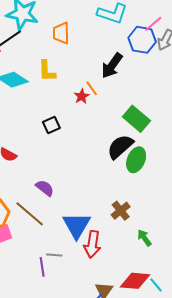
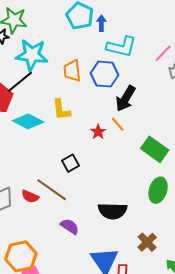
blue hexagon: (142, 40) -> (105, 74), moved
orange line: (92, 88) -> (118, 124), moved
black semicircle: (120, 147) -> (113, 211), moved, turned -132
brown line: (30, 214) -> (52, 190), moved

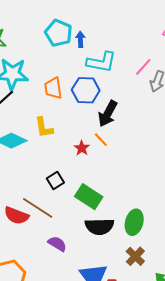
green rectangle: (155, 149) -> (89, 197), moved
green ellipse: (158, 190) -> (134, 222), moved
red semicircle: (30, 196) -> (16, 216), size x1.4

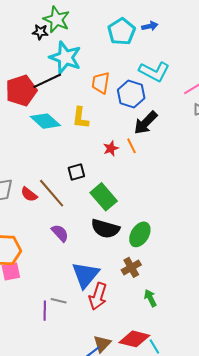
blue arrow: (80, 39) -> (150, 26), moved, turned 63
red semicircle: (16, 216) -> (29, 194), size x0.7

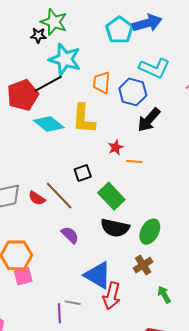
blue arrow: (150, 26) -> (147, 23), size x1.8
yellow L-shape: (80, 118) -> (84, 119), size x1.4
orange line: (132, 146) -> (134, 161), moved, turned -56
blue triangle: (85, 275) -> (98, 275), turned -36

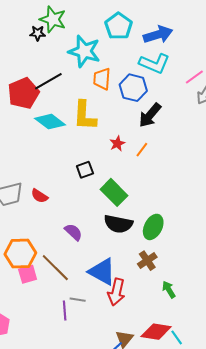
blue arrow: (147, 23) -> (158, 35), moved
cyan star: (65, 59) -> (84, 51), moved
orange line: (134, 161) -> (142, 150), moved, turned -56
brown line: (59, 196) -> (55, 268), moved

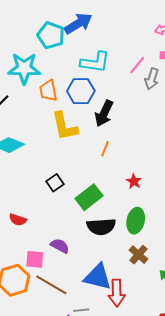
blue arrow: (158, 35) -> (78, 23), moved
yellow L-shape: (85, 116) -> (65, 126), moved
red star: (117, 144) -> (134, 181), moved
green rectangle: (114, 192) -> (89, 197), turned -68
pink square: (28, 274) -> (35, 259), moved, turned 36

